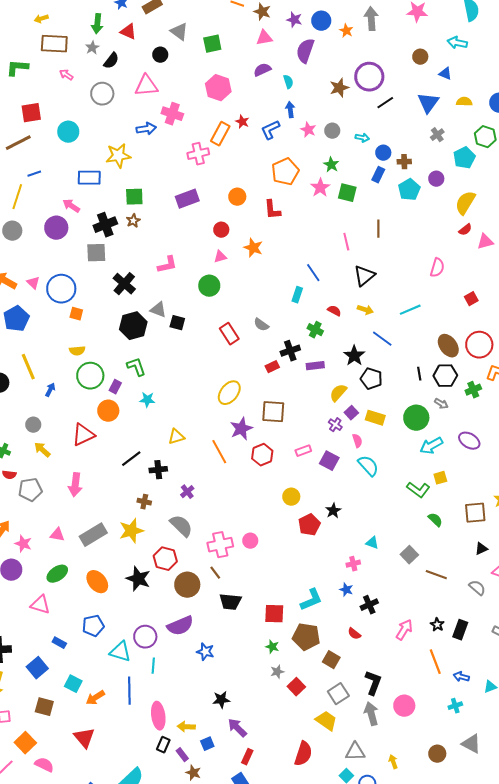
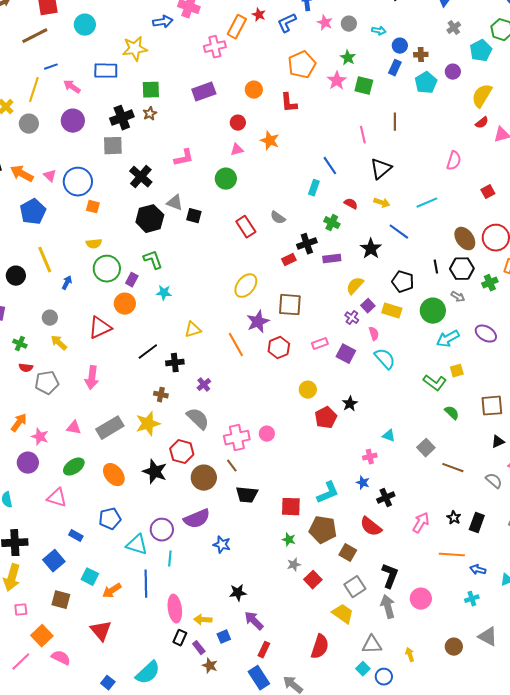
pink arrow: (71, 206) -> (72, 87), moved
black pentagon: (371, 379) -> (403, 282), moved
red semicircle: (354, 634) -> (371, 527), size x1.6
orange line: (435, 662) -> (452, 555), turned -65

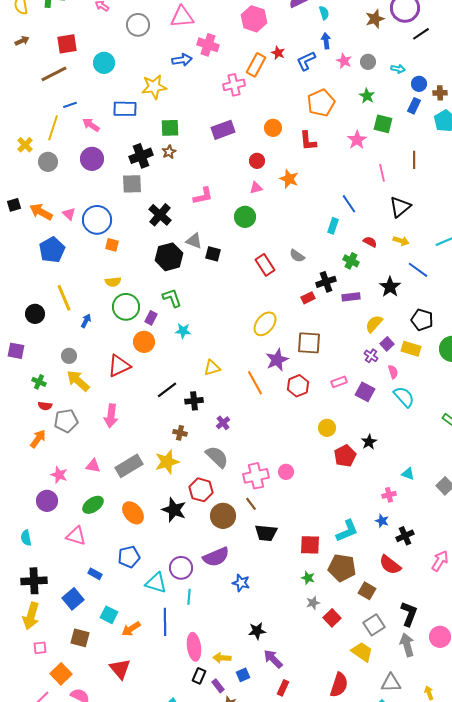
pink star: (337, 81) -> (357, 140), moved
yellow arrow: (59, 343) -> (78, 381), size x1.4
orange arrow: (19, 423) -> (38, 439), moved

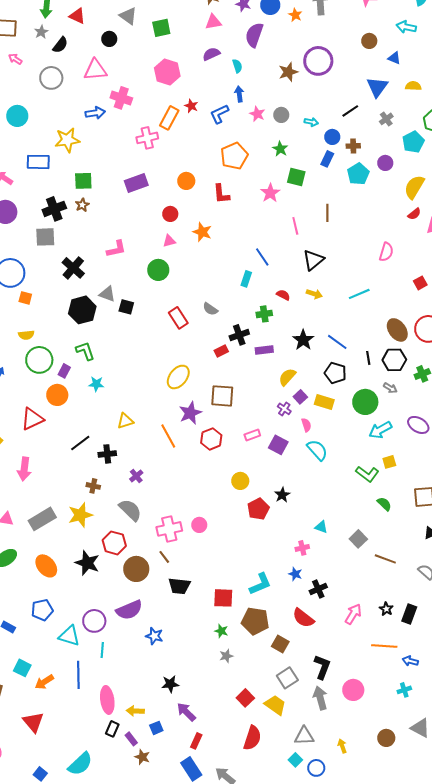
black line: (421, 34) -> (350, 111), moved
green cross: (351, 261) -> (264, 314), turned -35
blue line: (418, 270) -> (337, 342), moved
red square: (332, 618) -> (245, 698), moved

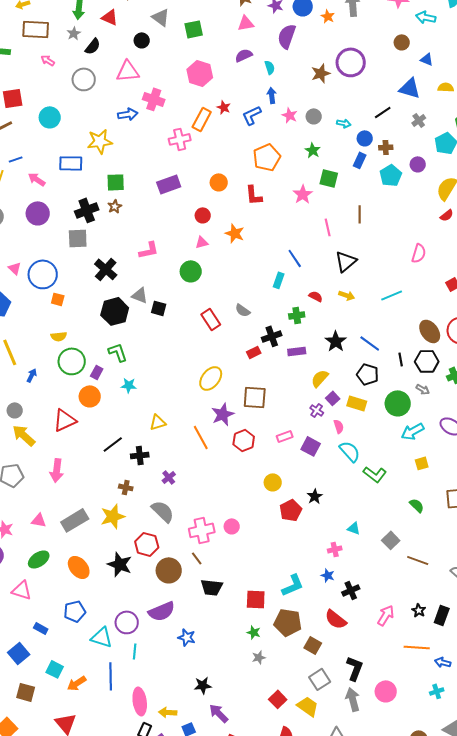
cyan arrow: (406, 27) -> (426, 17), moved
blue triangle: (377, 87) -> (410, 88), turned -50
green L-shape: (367, 474) -> (375, 474), moved

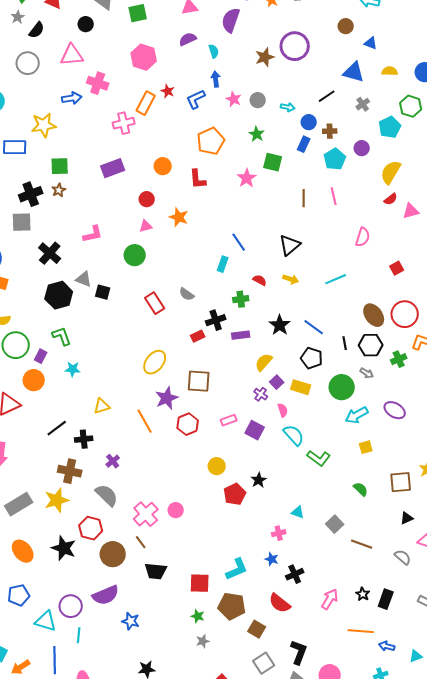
pink line: (328, 227) -> (334, 196), moved
brown cross: (126, 487) -> (70, 471), size x1.6
pink cross: (202, 530) -> (146, 514), turned -30

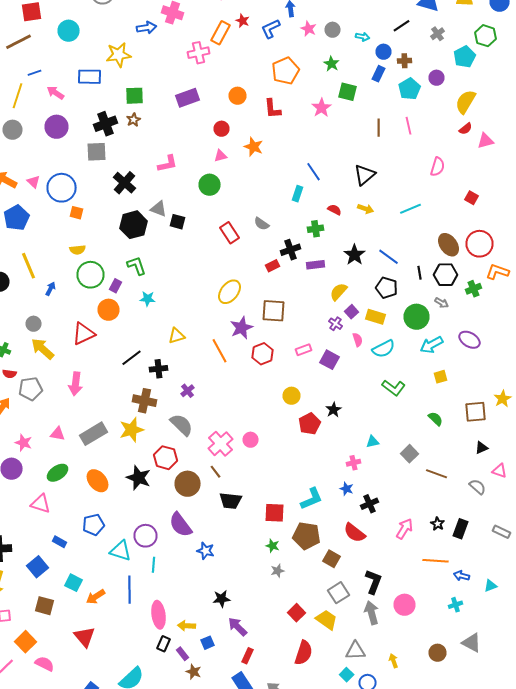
red square: (397, 268) -> (472, 198), turned -32
cyan semicircle: (294, 435) -> (384, 349), moved, turned 105
cyan triangle: (298, 512) -> (372, 442), turned -32
purple semicircle: (106, 595) -> (180, 525), turned 76

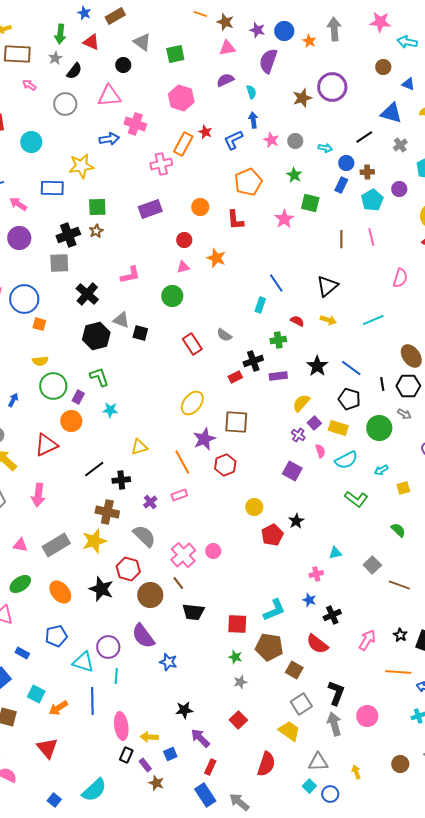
cyan arrow: (432, 345) -> (381, 470), moved, size x0.6
pink rectangle: (304, 350) -> (179, 495), moved
red square: (296, 613) -> (238, 720), moved

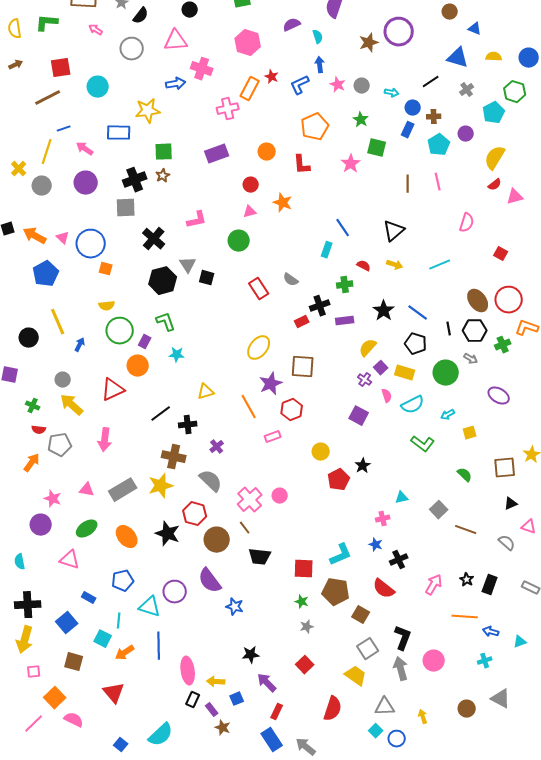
gray triangle: (121, 320) -> (188, 265), turned 36
pink rectangle: (179, 495) -> (273, 437), moved
cyan line: (116, 676) -> (119, 621), moved

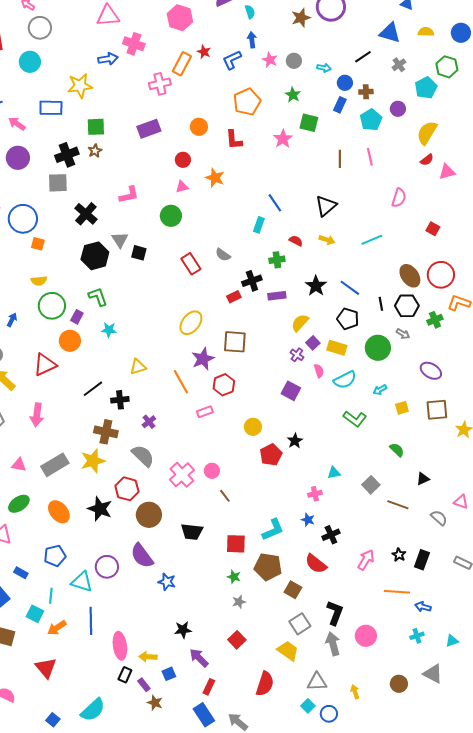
gray circle: (132, 49) -> (40, 28), moved
brown square: (505, 468) -> (437, 410), moved
black triangle: (511, 504) -> (423, 479), moved
brown line: (245, 528) -> (225, 496), moved
cyan triangle: (520, 642) -> (452, 641), moved

